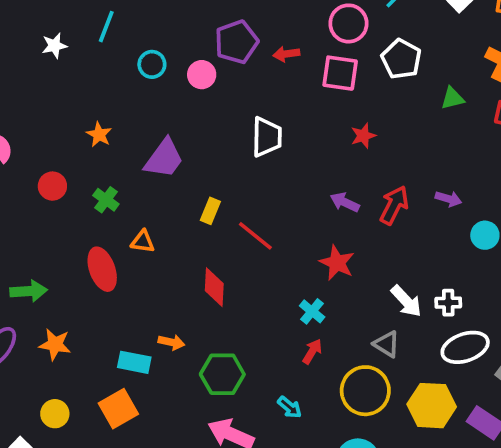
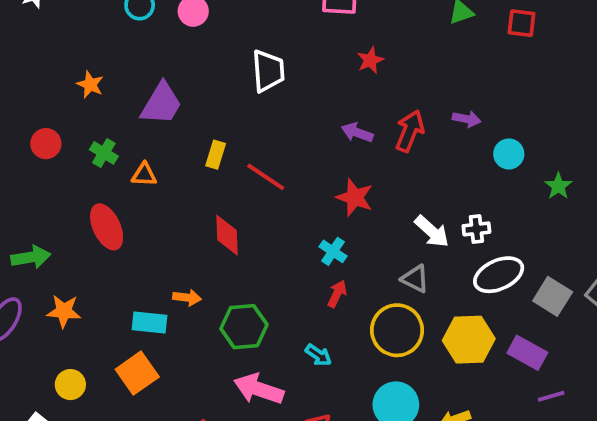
orange triangle: (143, 242) -> (144, 175), moved

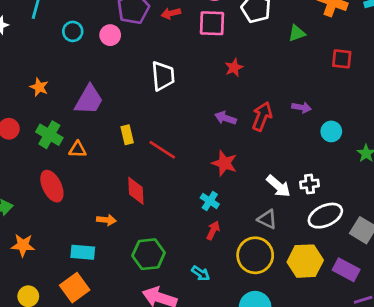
red square: (521, 23) -> (342, 59), moved
green cross: (104, 153) -> (49, 135), size x1.4
yellow rectangle: (216, 155) -> (127, 135), turned -30
orange arrow: (187, 298) -> (106, 220), moved

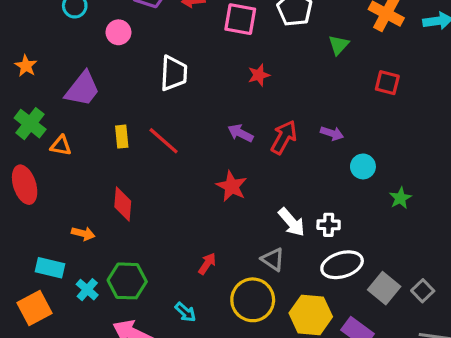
green triangle: (297, 33) -> (339, 45), turned -36
pink circle: (110, 35) -> (118, 32), moved
red line: (162, 150) -> (164, 141), moved
cyan cross: (210, 201) -> (87, 290), moved

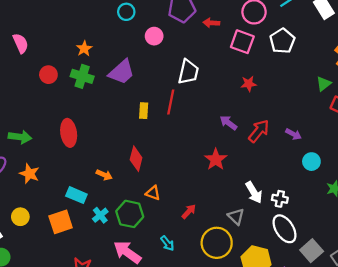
green triangle: (339, 45) -> (324, 84), moved
green cross: (30, 124) -> (82, 76), moved, turned -30
red line: (164, 141) -> (171, 102), moved, turned 50
orange triangle: (61, 146) -> (153, 193), moved
white ellipse: (342, 265) -> (285, 229), turned 64

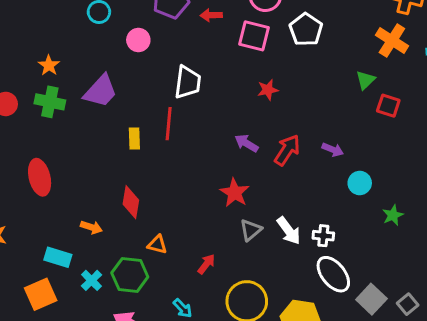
gray triangle: (236, 217) -> (251, 230), moved, turned 42

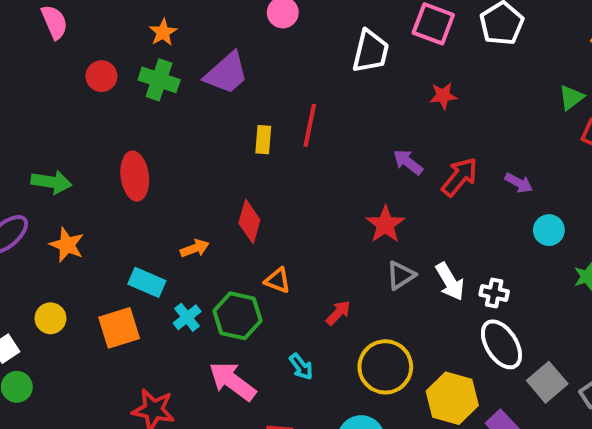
white trapezoid: (188, 82) -> (370, 51), moved
orange arrow: (91, 227) -> (195, 248), turned -45

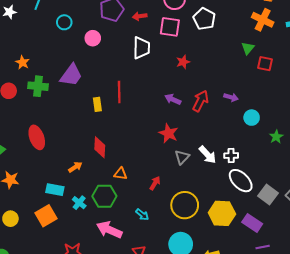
orange star: (163, 32) -> (22, 62), moved

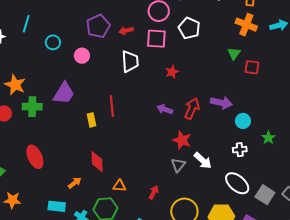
orange star: (22, 62) -> (15, 85), size x1.5
purple arrow: (231, 97) -> (221, 103), size x1.5
red star: (169, 133) -> (182, 140), moved
white cross: (231, 156) -> (240, 150), moved

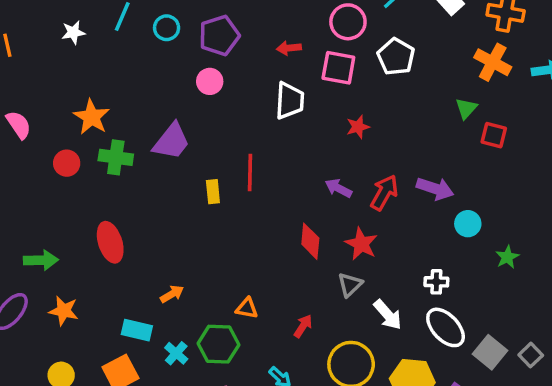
purple pentagon: (98, 26) -> (219, 35), moved
cyan circle: (53, 42) -> (167, 28), moved
white cross: (240, 150) -> (436, 282), moved
white arrow: (203, 161) -> (388, 315), moved
red diamond: (97, 162) -> (310, 241), moved

